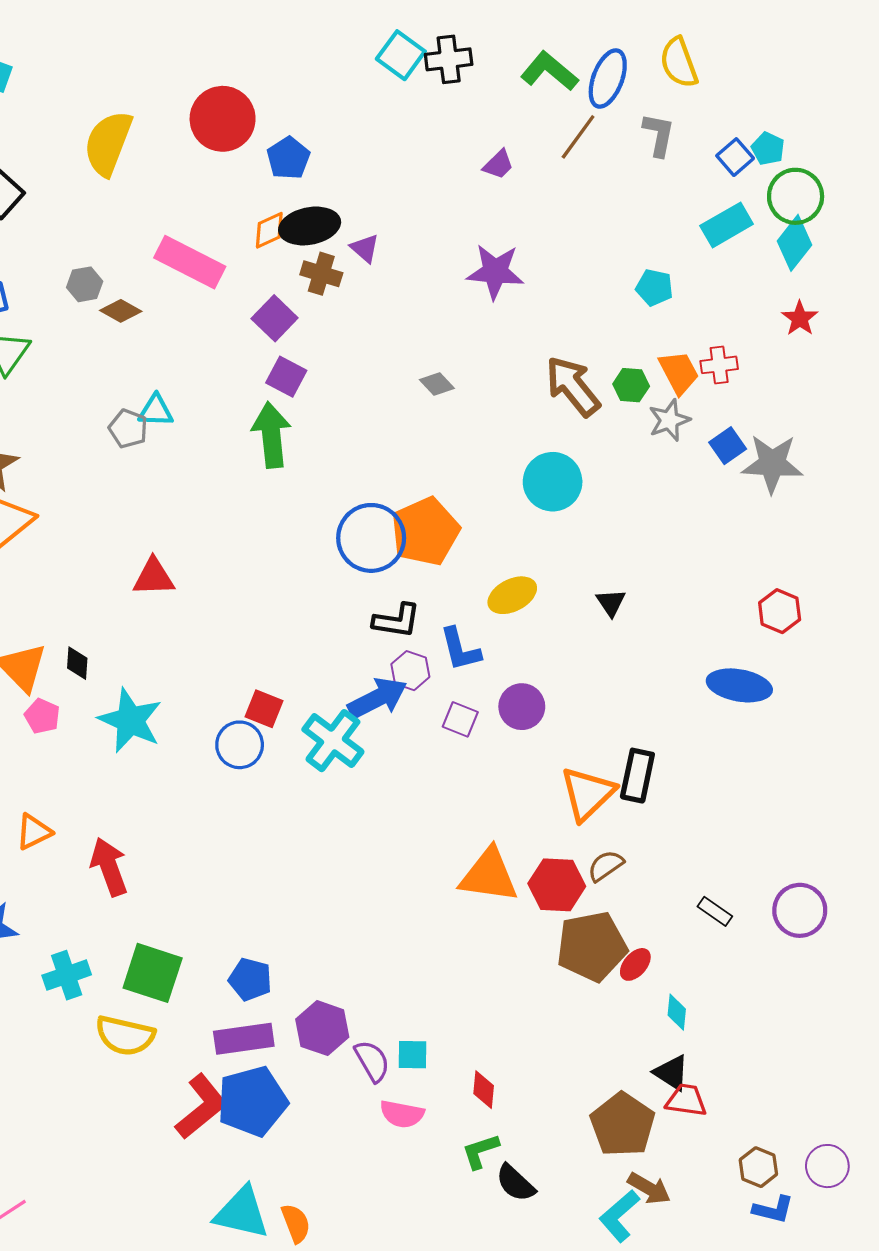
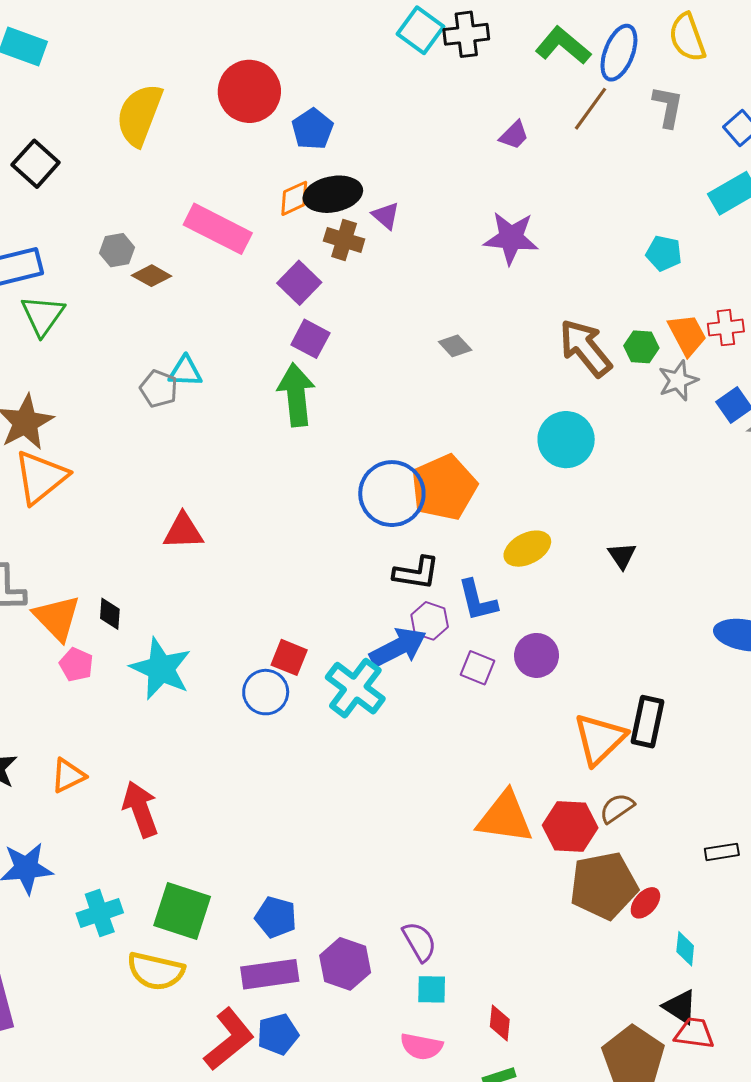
black rectangle: (715, 911) -> (722, 852), turned -44
purple semicircle: (372, 1061) -> (419, 942), moved
blue pentagon: (252, 1101) -> (278, 1034), size x0.6

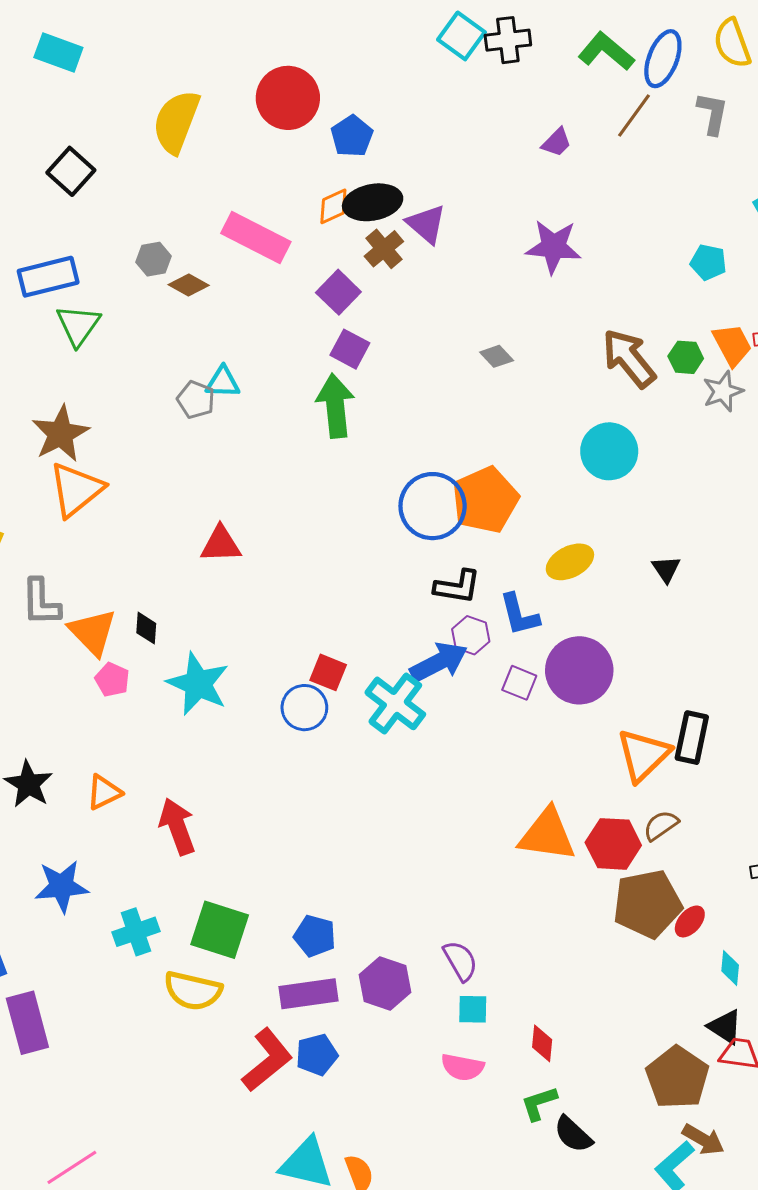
purple triangle: (386, 216) -> (426, 224), size x1.4
brown cross: (344, 240) -> (384, 249), turned 33
purple circle: (536, 655) -> (579, 670), size x1.5

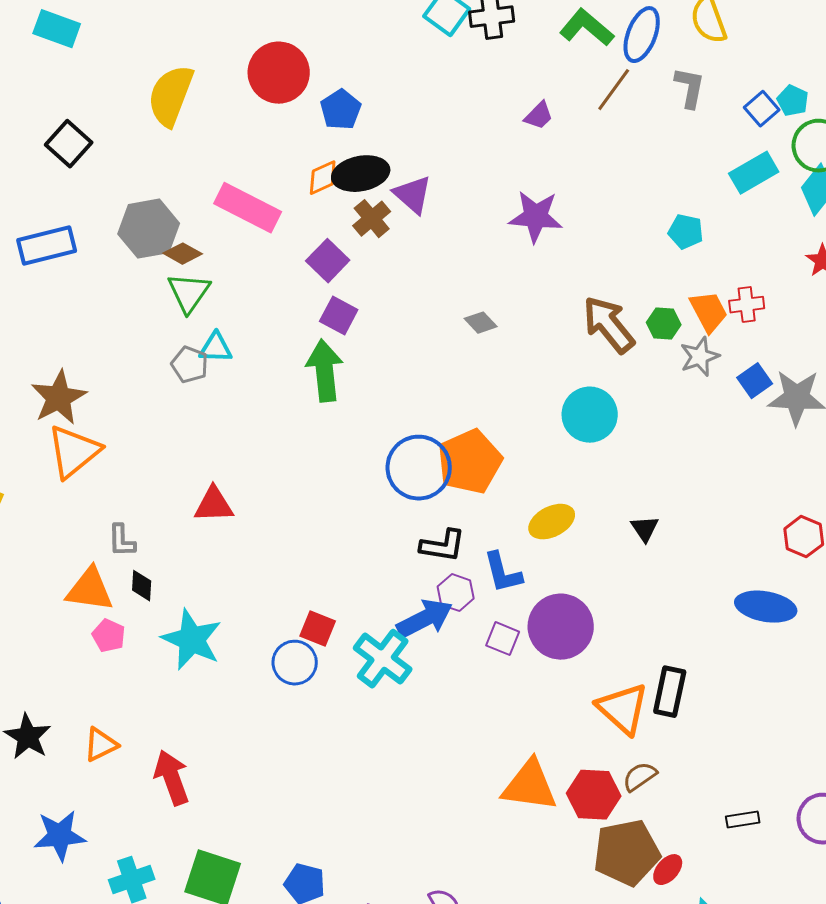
gray hexagon: (154, 259) -> (149, 229), size x1.8
green triangle: (78, 325) -> (189, 293), moved
gray L-shape: (41, 602) -> (122, 541), moved, size x0.7
orange triangle: (93, 632) -> (90, 590), turned -38
orange triangle: (643, 755) -> (623, 709), turned -34

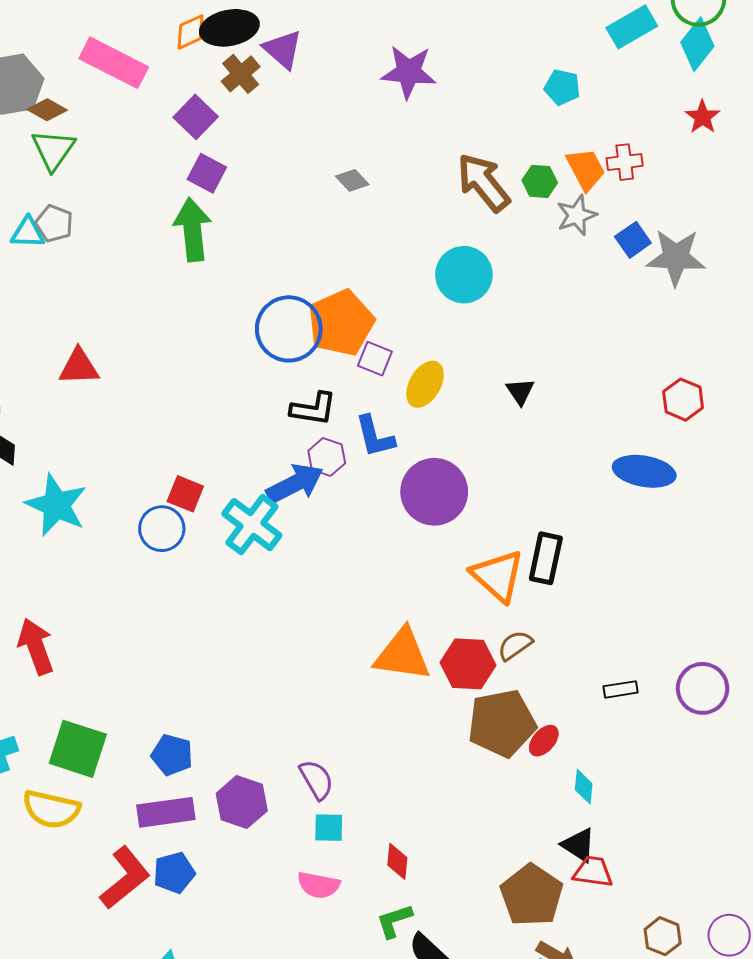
cyan triangle: (216, 348) -> (28, 233), moved
yellow ellipse: (552, 522) -> (425, 384), turned -33
purple square: (503, 639) -> (375, 359), moved

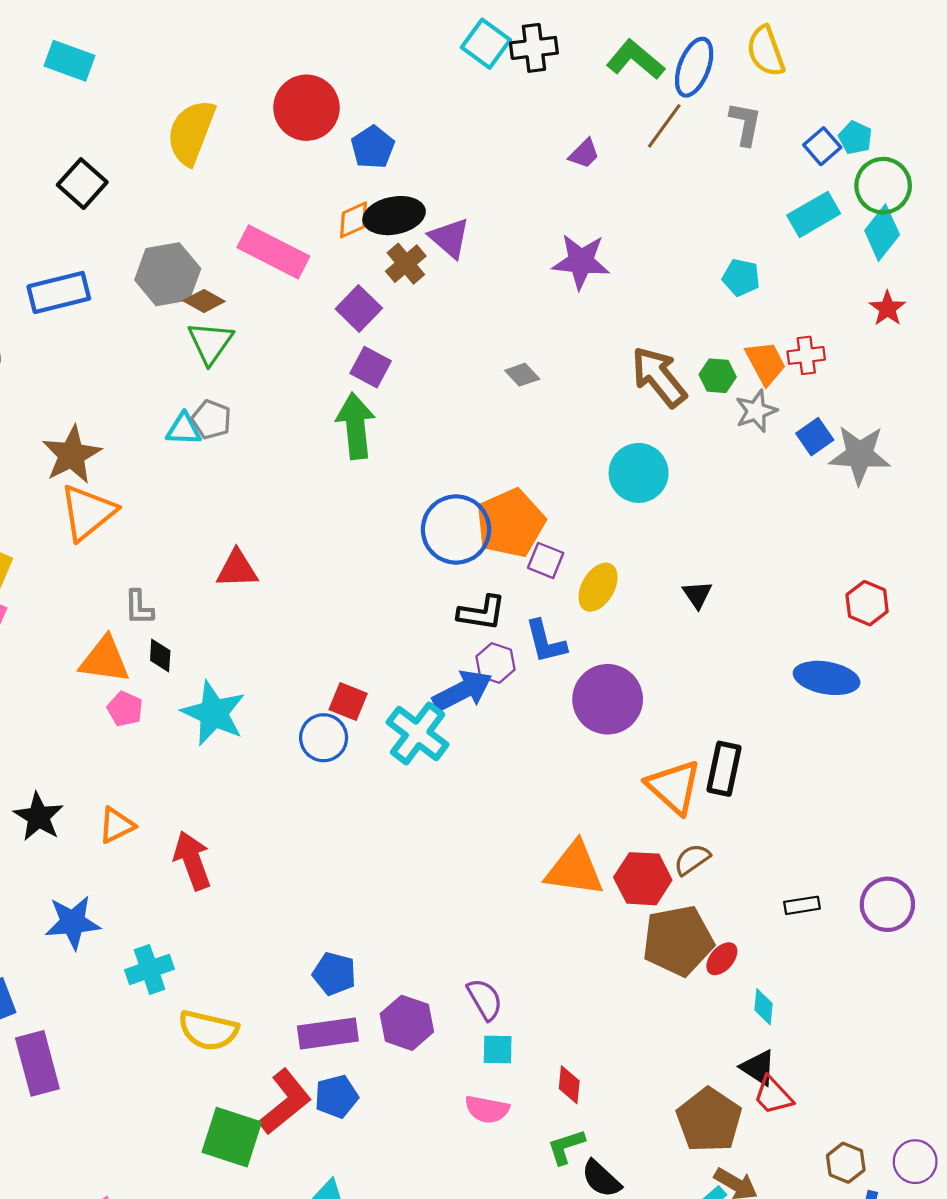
green square: (78, 749) -> (232, 1137), moved
red trapezoid: (593, 872) -> (773, 1095), turned -141

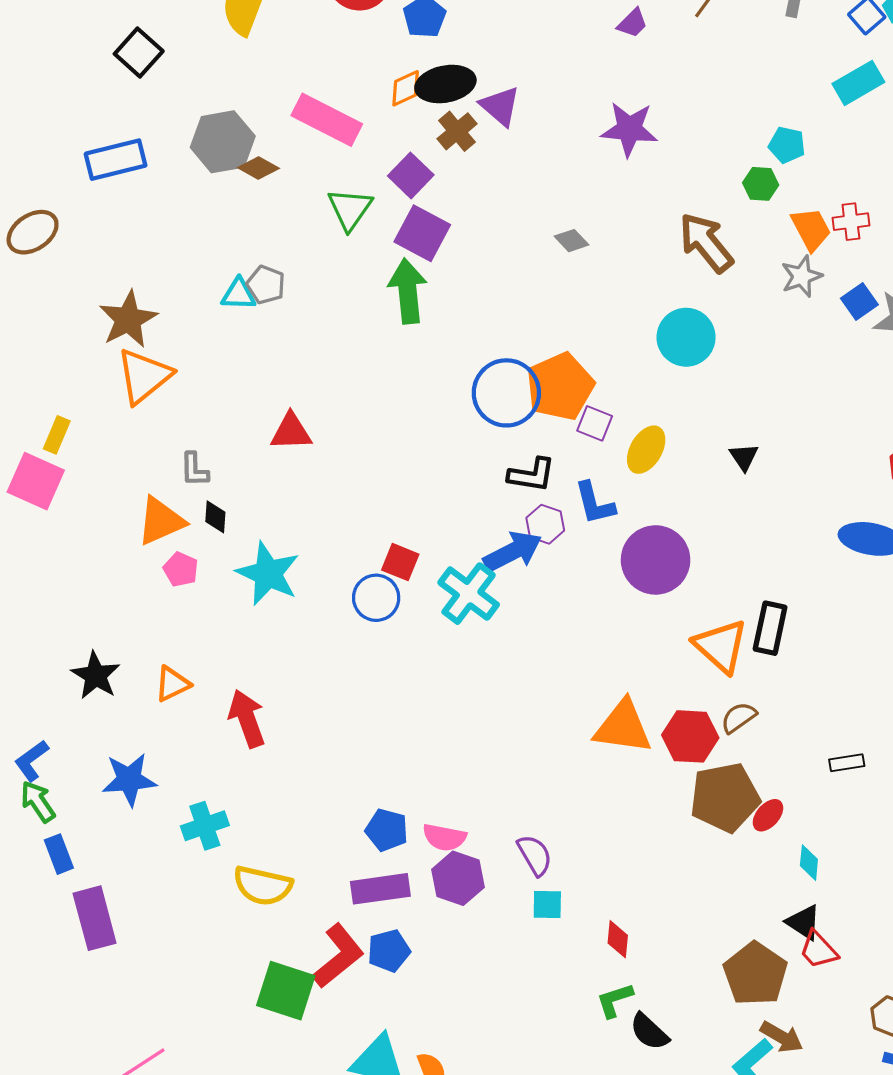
green triangle: (210, 343) -> (350, 209), moved
purple square: (371, 367) -> (422, 233), size x1.4
green hexagon: (718, 376) -> (761, 184), moved
orange triangle: (105, 660) -> (161, 521), turned -32
pink semicircle: (487, 1109) -> (444, 837), moved

